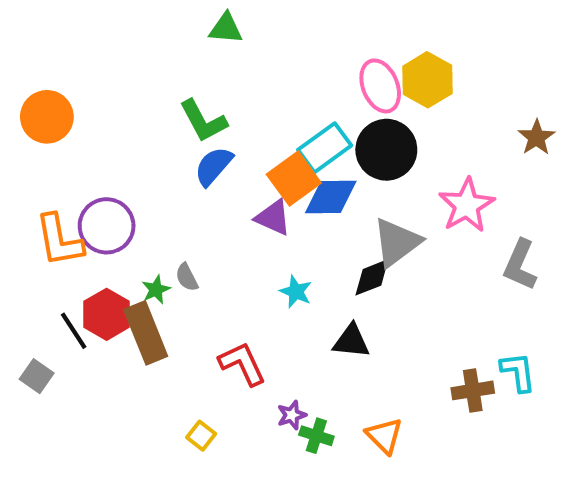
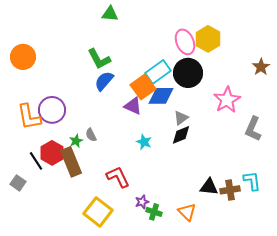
gray triangle: (397, 242) -> (181, 118), moved, size x0.6
black triangle: (351, 341) -> (209, 187), moved
yellow square: (201, 436) -> (98, 212), size x2.0

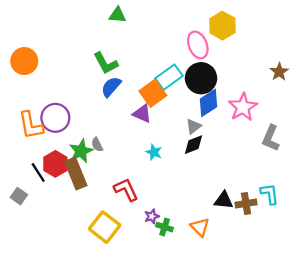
yellow hexagon: (208, 39) -> (222, 26), moved
blue diamond: (161, 96) -> (209, 103), moved, turned -32
green star: (76, 141) -> (81, 151), size x1.6

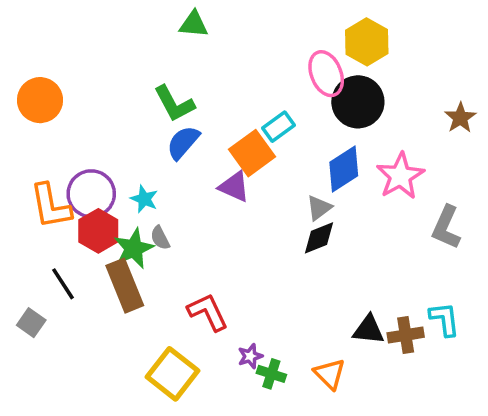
cyan rectangle: (169, 77) -> (278, 127), size x0.7
black circle: (201, 78) -> (358, 102), moved
cyan star: (154, 152) -> (144, 199), moved
red hexagon: (55, 164) -> (98, 231), moved

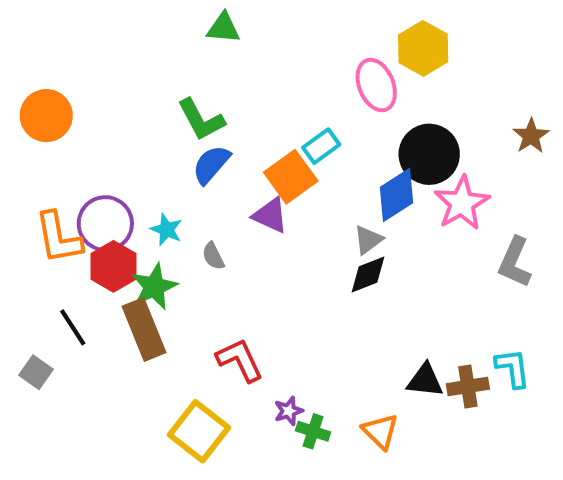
black circle: (358, 102) -> (429, 154), moved
gray semicircle: (160, 238) -> (213, 256), moved

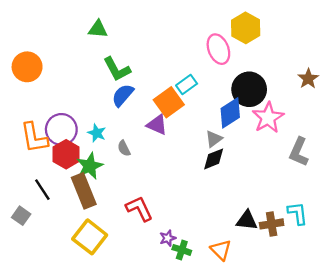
green triangle: (223, 28) -> (98, 29), moved
yellow square: (199, 431) -> (90, 237), moved

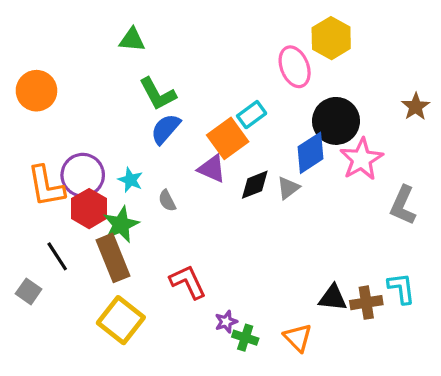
black diamond: (214, 159) -> (255, 185), moved

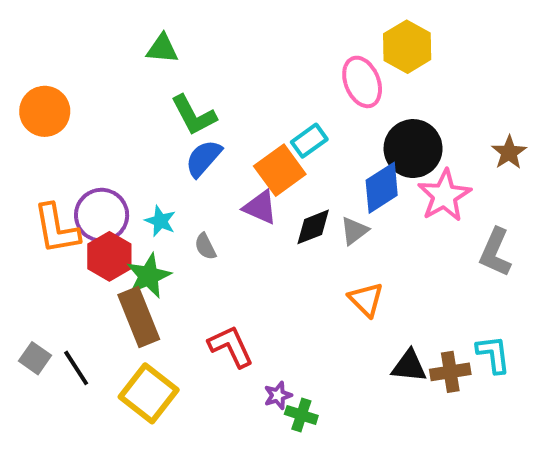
brown star: (416, 107) -> (509, 152), moved
black line: (57, 256) -> (76, 368), moved
orange triangle: (298, 338) -> (366, 299), moved

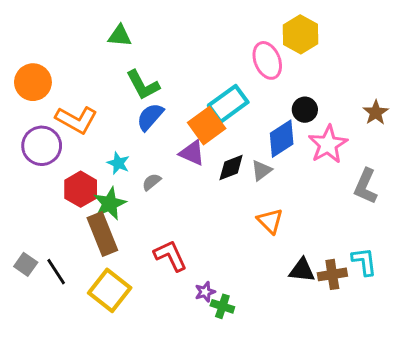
cyan rectangle: (309, 141) -> (228, 104), size x1.5
black circle: (413, 149) -> (305, 110), size x0.6
purple circle: (102, 215) -> (42, 146), moved
orange L-shape: (56, 229) -> (76, 120), moved, turned -51
gray semicircle: (205, 246) -> (152, 182), turned 78

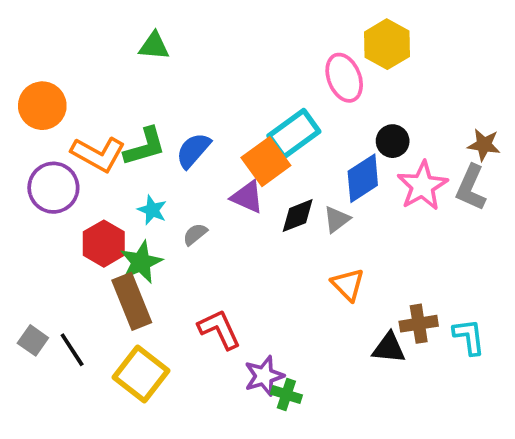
green L-shape: (143, 85) -> (145, 147), moved, turned -78
brown star: (376, 113) -> (484, 145), turned -30
gray L-shape: (366, 186) -> (471, 188), moved
brown cross: (332, 274) -> (419, 324), moved
purple star: (205, 292) -> (264, 376), size x1.5

